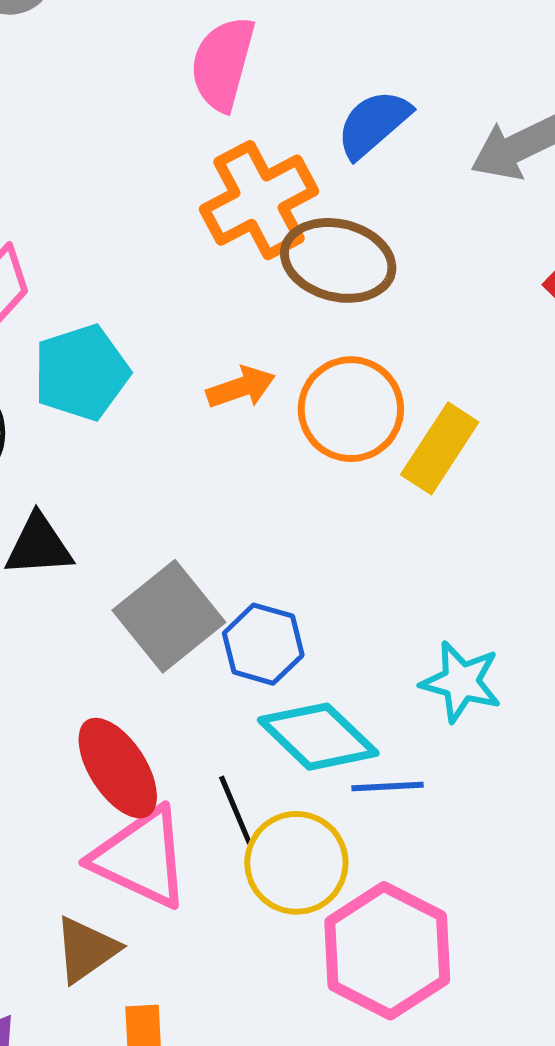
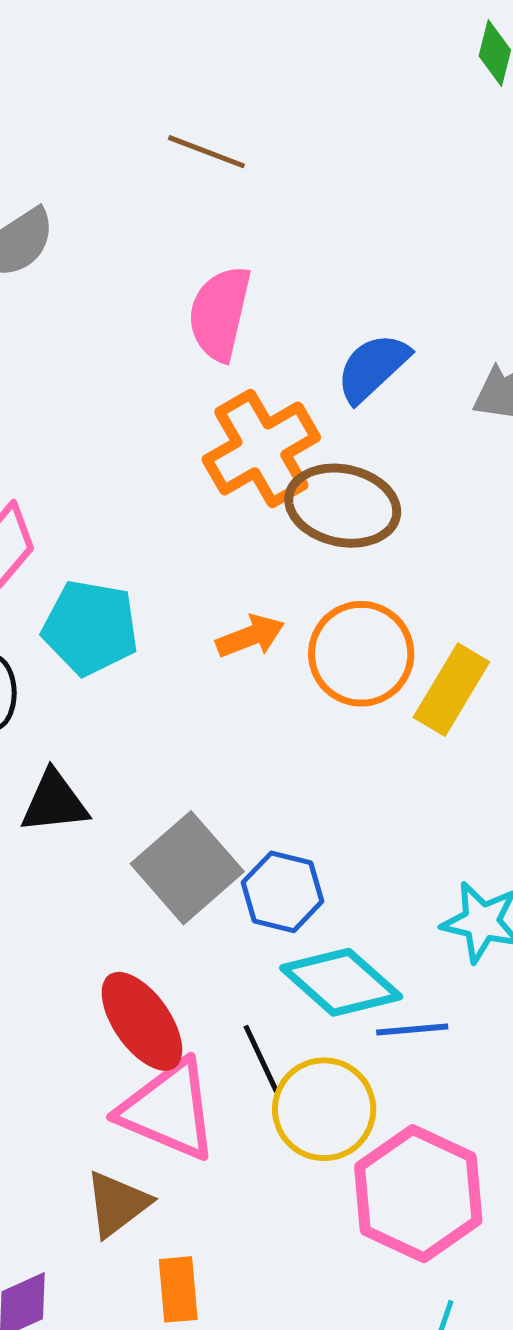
cyan pentagon: (81, 373) -> (90, 628), turned 30

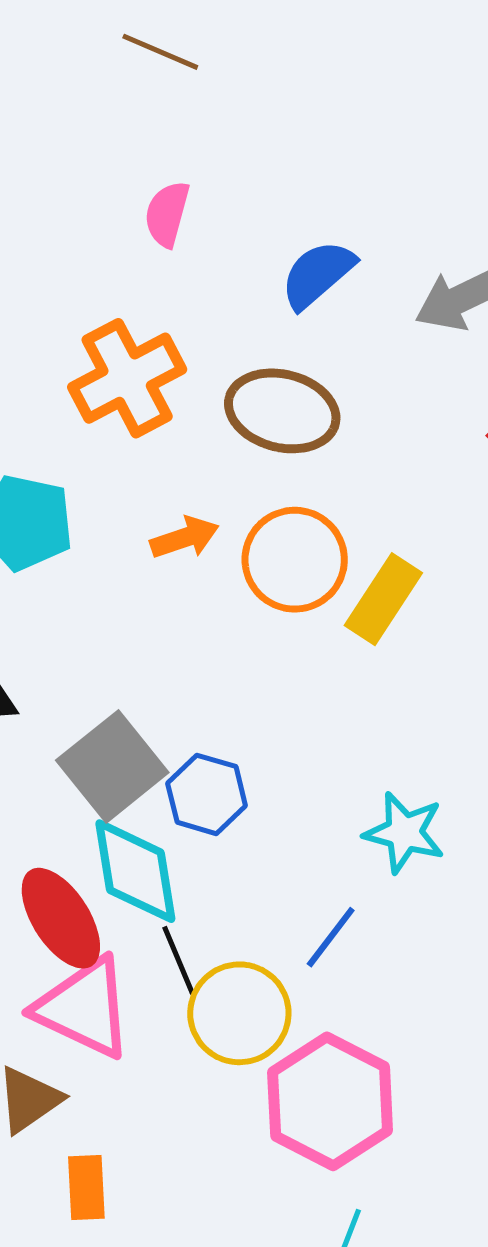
pink semicircle: (220, 313) -> (167, 214), size x0.7
orange cross: (261, 448) -> (127, 378), moved
cyan diamond: (341, 982) -> (135, 871), moved, turned 37
blue line: (412, 1029) -> (331, 937), turned -50

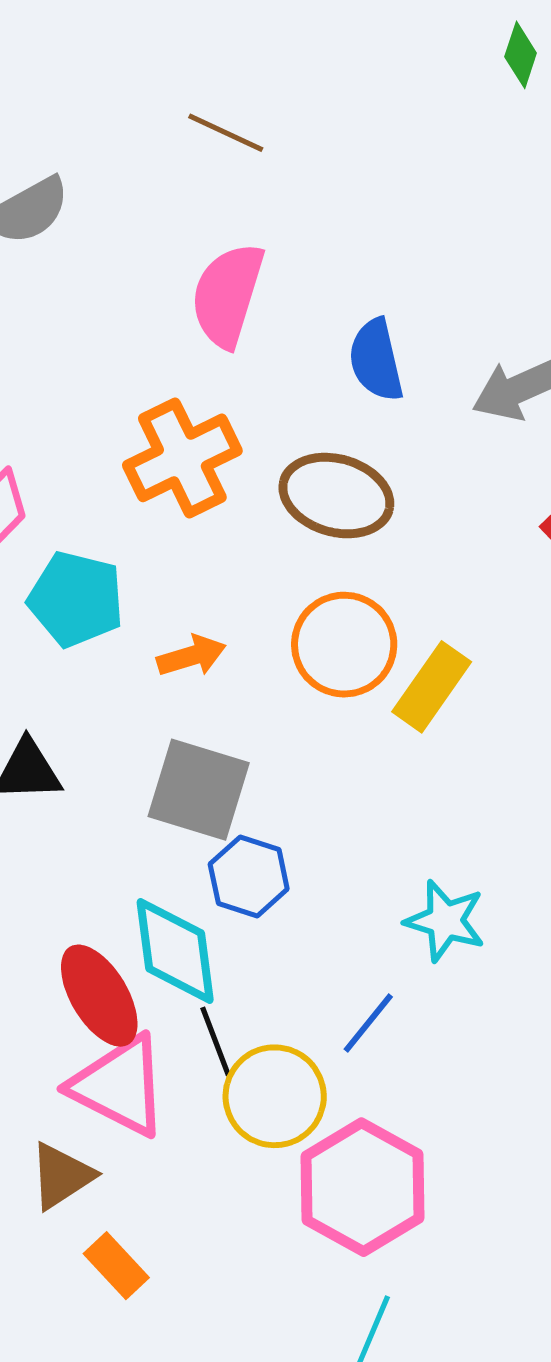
pink semicircle: (167, 214) -> (227, 295), size x1.6
blue semicircle: (318, 274) -> (376, 360), turned -64
orange arrow: (185, 538) -> (192, 656), moved
gray square: (112, 766) -> (199, 790), moved, turned -36
orange rectangle: (86, 1187) -> (116, 1266), turned -42

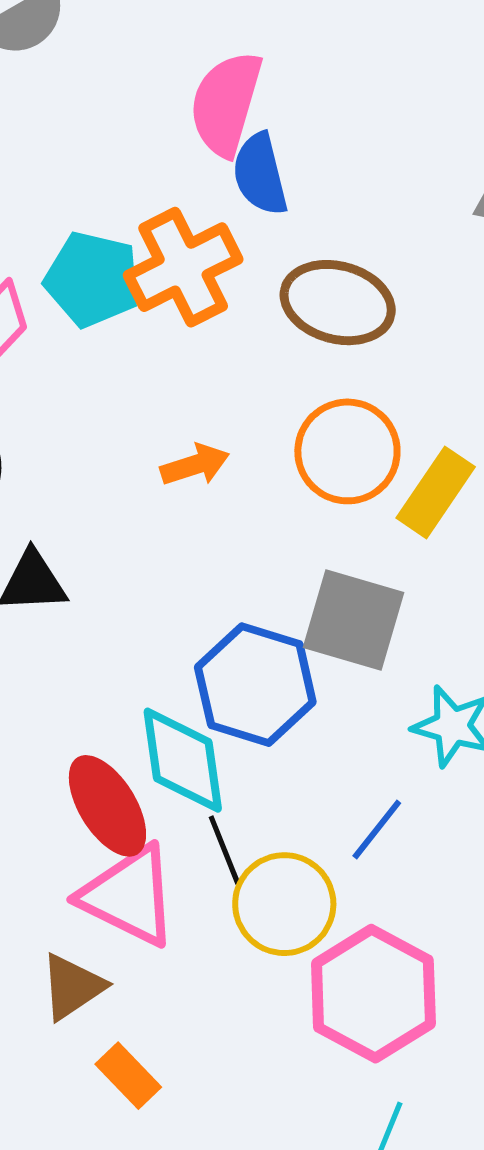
blue semicircle: (376, 360) -> (260, 174), moved
cyan pentagon: (76, 599) -> (92, 279), moved
gray square: (199, 790) -> (354, 620), moved
blue hexagon: (249, 877) -> (255, 685), size x1.5

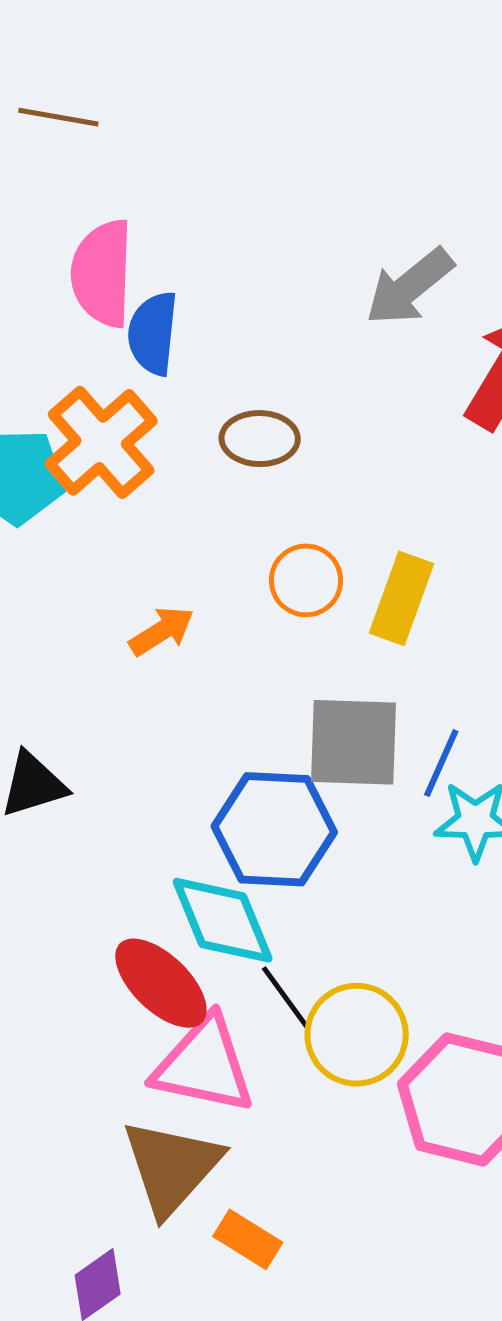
blue semicircle: (260, 174) -> (153, 333), turned 34
brown ellipse: (338, 303) -> (260, 439), size x0.7
orange circle: (347, 451) -> (306, 580), size x0.7
blue line: (377, 830) -> (441, 763), moved
brown triangle: (72, 987) -> (172, 1167), size x1.5

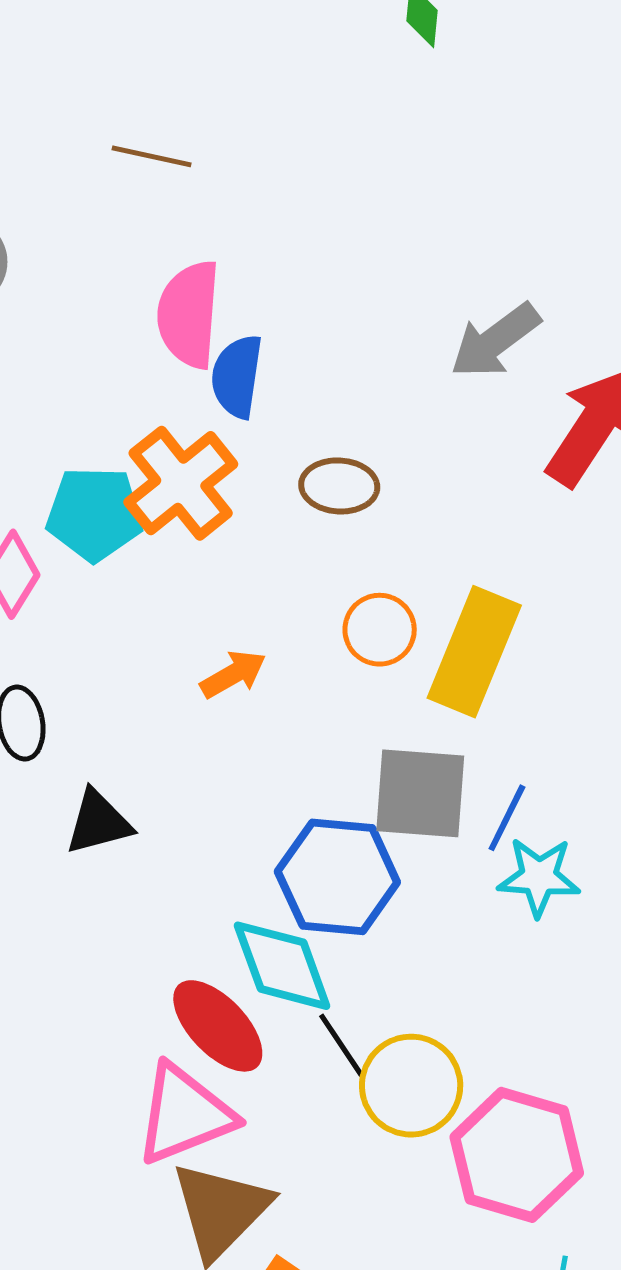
yellow rectangle: (401, 598) -> (474, 652), size x1.4
pink triangle: (204, 1065) -> (184, 1114), moved, turned -36

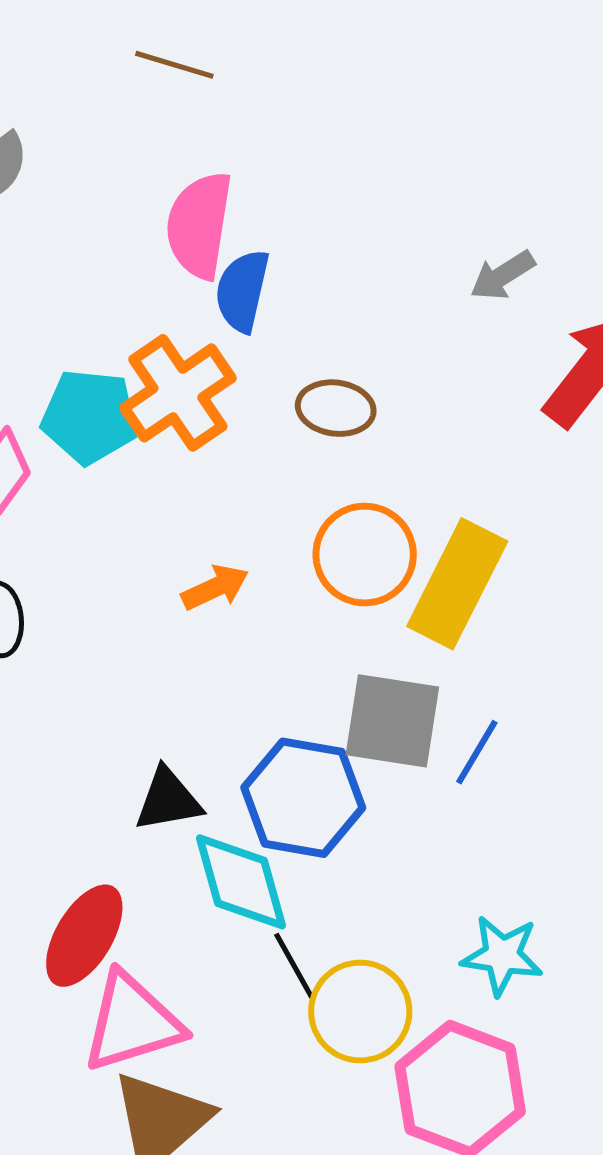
gray arrow: (495, 341) -> (503, 275), size x0.7
orange circle: (380, 630) -> (365, 555), size x1.4
black triangle: (98, 822) -> (168, 800), moved
cyan star: (539, 877) -> (502, 955), moved
red ellipse: (218, 1026) -> (84, 936), moved, turned 70

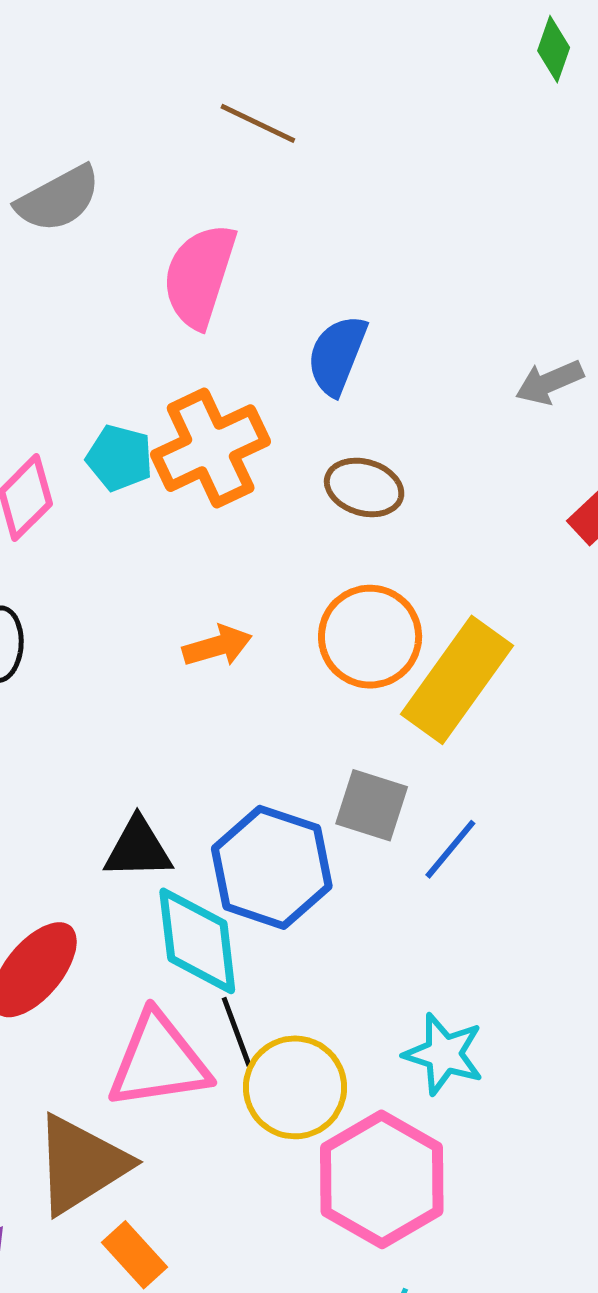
pink semicircle: (199, 225) -> (199, 276), moved
blue semicircle: (242, 291) -> (337, 355), moved
cyan pentagon: (90, 417) -> (120, 458), size x0.7
gray square: (392, 721) -> (372, 805), size x0.7
pink triangle: (132, 1022) -> (158, 1061), moved

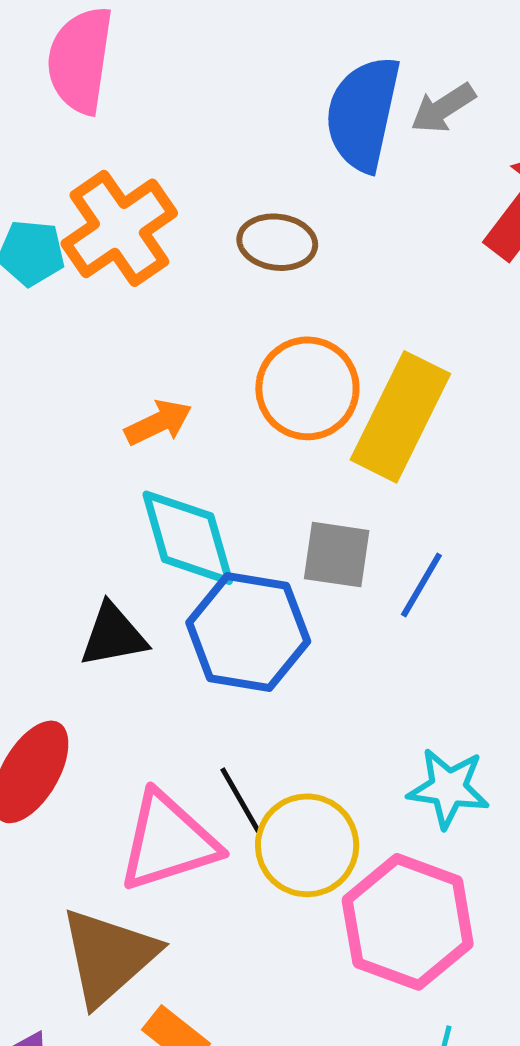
blue semicircle: (337, 355) -> (363, 114), moved, size x1.4
cyan diamond: (197, 941) -> (188, 538), moved

